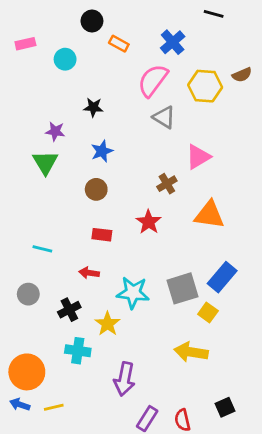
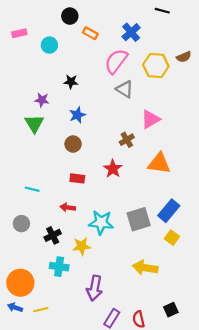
yellow square: (208, 312) -> (172, 238), moved
yellow star: (108, 324) -> (82, 246), turned 30

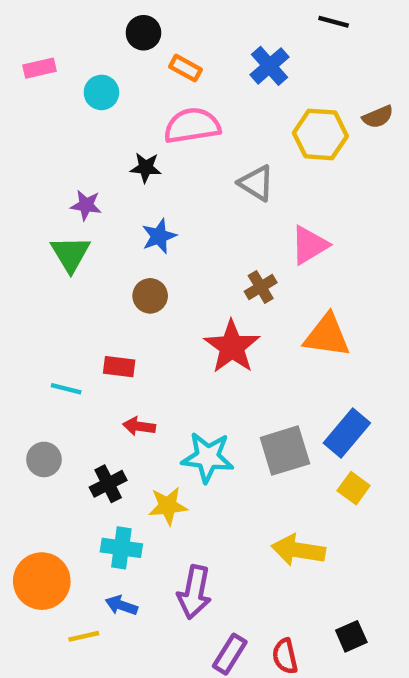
pink semicircle: (116, 61) -> (192, 126), moved, turned 44
red star: (113, 169) -> (232, 347), size x1.4
red rectangle: (77, 178) -> (119, 367), moved
blue arrow: (15, 307) -> (121, 605), moved

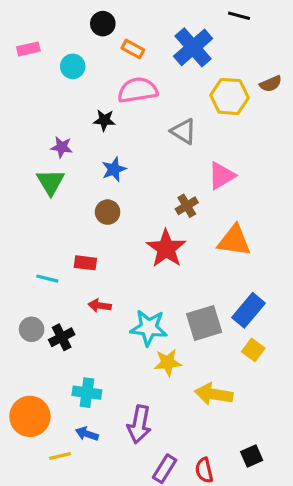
blue cross: (270, 66) -> (193, 47), size x1.4
black cross: (108, 484) -> (62, 337), moved
yellow star: (168, 506) -> (168, 363), moved

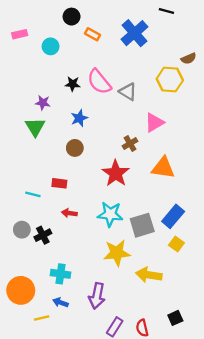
pink semicircle: (138, 90) -> (99, 82), moved, turned -120
yellow hexagon: (229, 96) -> (170, 79), moved
cyan star: (149, 328) -> (110, 214), moved
yellow star: (168, 363) -> (117, 253), size x1.4

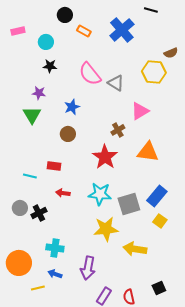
black star: (73, 84) -> (50, 66), moved

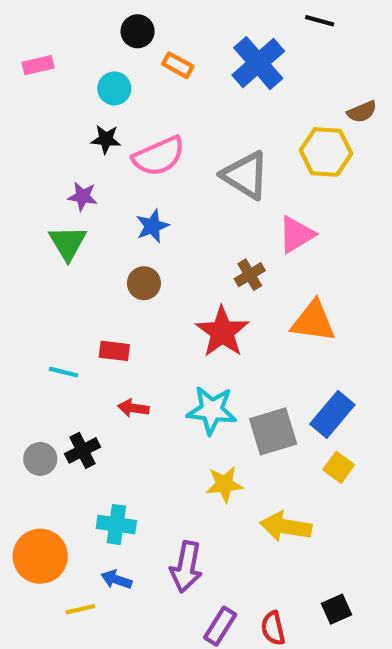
cyan circle: (46, 42) -> (114, 88), moved
pink semicircle: (90, 74) -> (159, 156), moved, turned -75
gray triangle: (116, 83) -> (246, 175), size x1.4
gray circle: (20, 208) -> (40, 459), moved
yellow star: (106, 229) -> (224, 484), size x0.7

